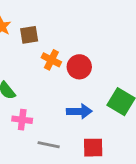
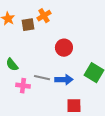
orange cross: (51, 60) -> (44, 16), moved, turned 32
gray line: (49, 145) -> (42, 78), moved

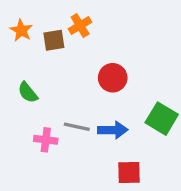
green semicircle: (12, 65) -> (28, 92), moved

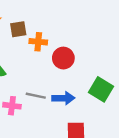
orange cross: (80, 26) -> (38, 42), moved, turned 36

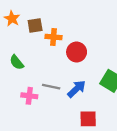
blue arrow: (63, 98) -> (77, 89), turned -42

